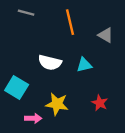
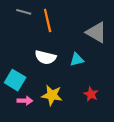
orange line: (70, 22) -> (48, 21), moved
gray triangle: (106, 35) -> (96, 32), size x1.5
pink arrow: (33, 118) -> (25, 101), moved

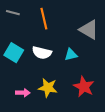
gray line: (24, 12) -> (13, 13), moved
cyan square: (15, 80) -> (14, 53), moved
red star: (91, 94) -> (84, 87), size x1.5

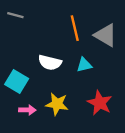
orange line: (44, 19) -> (75, 28), moved
cyan square: (14, 53) -> (17, 81), moved

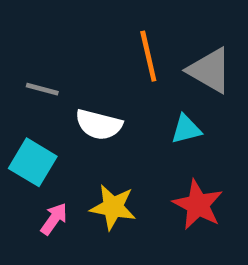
gray line: (15, 15) -> (42, 89), moved
cyan triangle: (84, 65) -> (186, 129), moved
pink arrow: (27, 110) -> (54, 219), turned -56

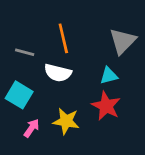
orange line: (148, 56) -> (63, 38), moved
gray triangle: (210, 70) -> (123, 41), turned 44
red star: (198, 205) -> (106, 106), moved

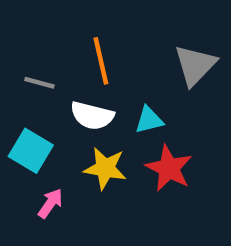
cyan triangle: (109, 76) -> (149, 120), moved
yellow star: (66, 121) -> (105, 168), moved

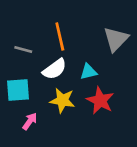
white semicircle: (92, 116) -> (55, 69), turned -50
cyan square: (31, 151) -> (18, 90), turned -35

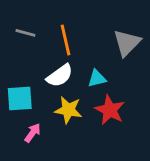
gray line: (23, 50) -> (25, 33), moved

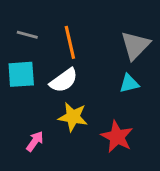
cyan triangle: (97, 79) -> (129, 83), moved
cyan square: (20, 99) -> (21, 74), moved
red star: (110, 110) -> (117, 137), moved

